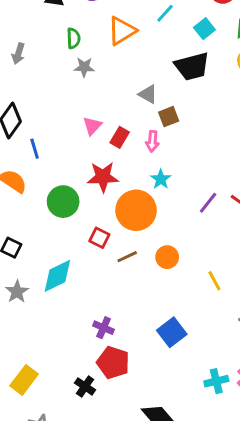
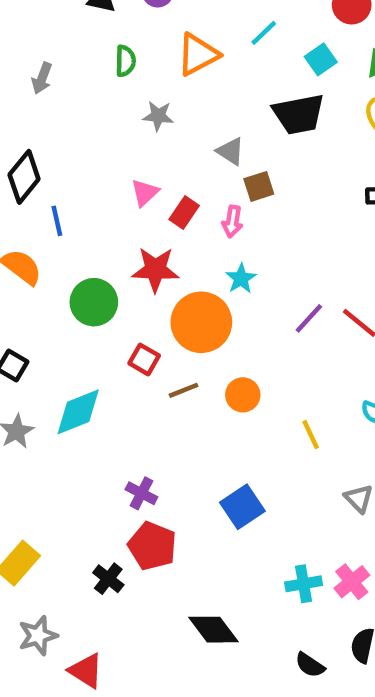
gray star: (84, 67) -> (158, 116), moved

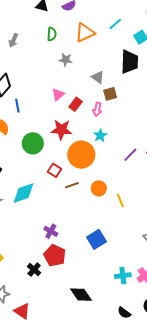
black trapezoid: (299, 114) -> (130, 62), turned -80
yellow line: (311, 435) -> (120, 200), moved

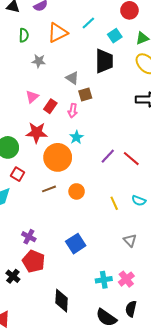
red square: (55, 170) -> (18, 174), moved
yellow line: (120, 200) -> (114, 203), moved
black diamond: (81, 295) -> (62, 301), turned 40
black semicircle: (124, 313) -> (106, 318), size x1.5

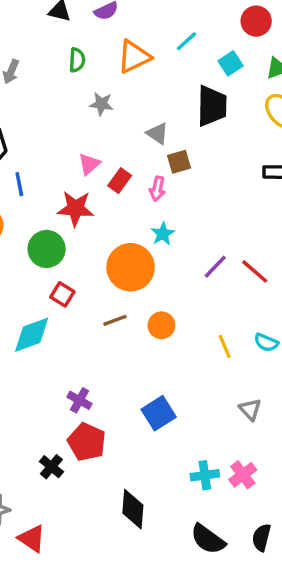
red star: (37, 133) -> (76, 208), moved
black semicircle: (131, 309) -> (261, 538), moved

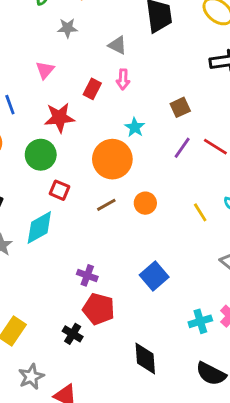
brown square: (179, 162) -> (180, 107), moved
pink triangle: (89, 164) -> (45, 70), moved
pink arrow: (157, 189) -> (123, 79), moved

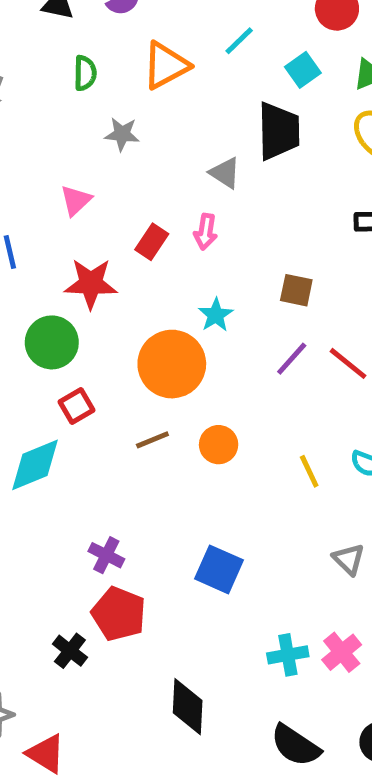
gray triangle: (117, 45) -> (225, 173), moved
brown square: (180, 107) -> (296, 290), turned 30
red square: (59, 190) -> (76, 406), turned 30
blue square: (154, 276) -> (219, 569), turned -32

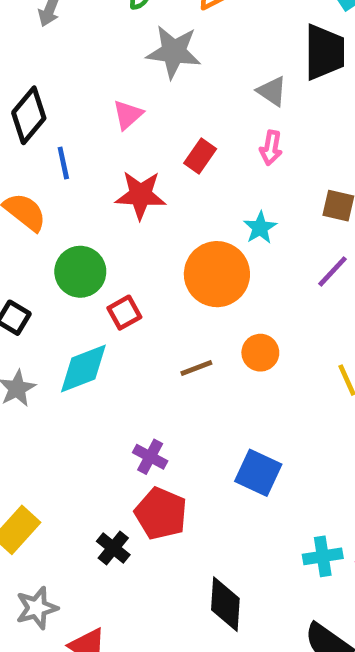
gray star: (122, 134) -> (174, 52), size x1.6
pink arrow: (206, 232) -> (271, 148), moved
green circle: (52, 342) -> (80, 272), moved
brown line: (152, 440) -> (196, 368), moved

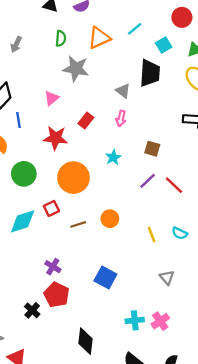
orange circle: (217, 274) -> (73, 178), moved
red square: (124, 313) -> (51, 208), moved

